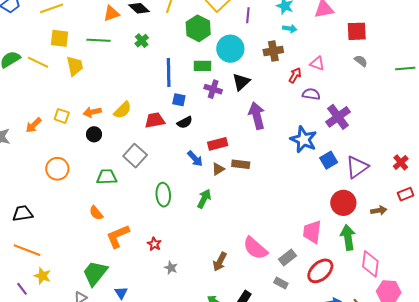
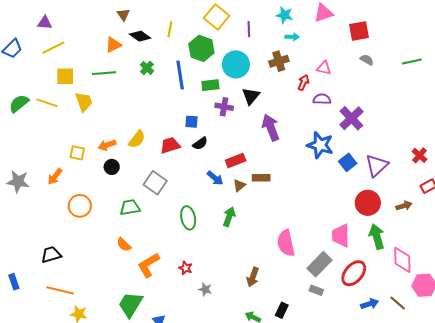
blue line: (169, 73) -> (180, 75), moved
orange arrow: (34, 125) -> (55, 177), moved
pink semicircle: (255, 248) -> (286, 243), moved, turned 44
gray rectangle: (288, 257) -> (319, 264), size x1.4

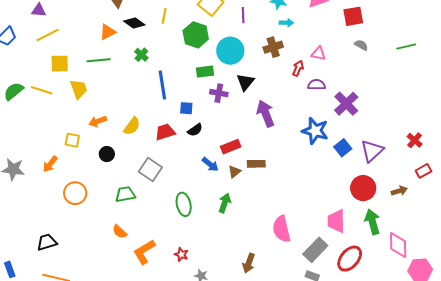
blue line: (180, 75) -> (162, 85), moved
orange arrow: (107, 145) -> (98, 121), moved

